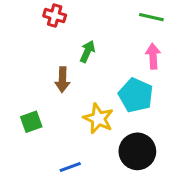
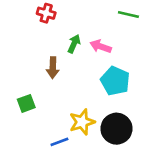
pink arrow: (153, 56) -> (101, 46), moved, turned -66
yellow star: (98, 119) -> (82, 122), moved, turned 30

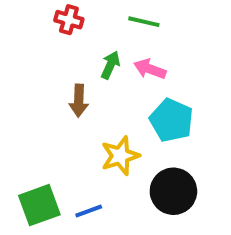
green line: (128, 15) -> (144, 22), moved
green square: (26, 103) -> (39, 205), moved, size x1.5
yellow star: (82, 122) -> (120, 156), moved

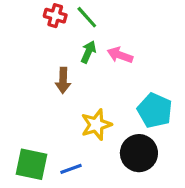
green line: (144, 22) -> (87, 17), moved, turned 35
cyan pentagon: (171, 120) -> (155, 110), moved
green square: (39, 205) -> (31, 164), turned 32

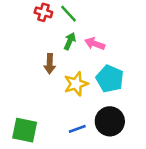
cyan pentagon: (155, 110) -> (110, 79), moved
yellow star: (96, 125) -> (76, 84), moved
blue line: (71, 169) -> (77, 129), moved

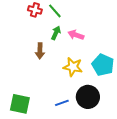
cyan pentagon: (110, 79) -> (103, 65), moved
yellow star: (76, 84) -> (73, 67), moved, turned 30

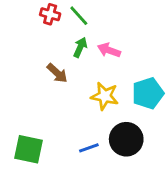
brown arrow: (40, 51) -> (57, 73), turned -49
cyan pentagon: (103, 65) -> (148, 93), turned 30

